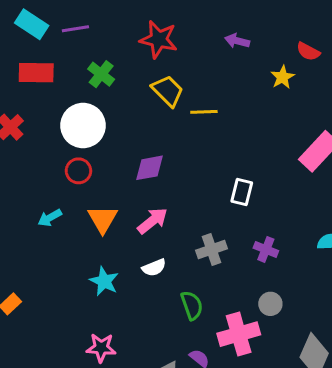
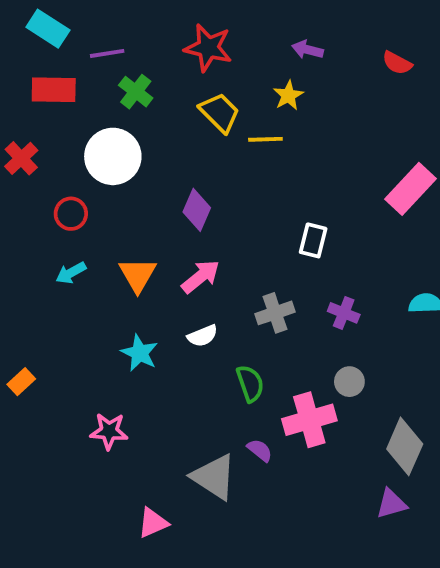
purple line: (75, 29) -> (107, 53), moved
yellow star: (282, 77) -> (288, 95), moved
purple diamond: (149, 168) -> (197, 210), turned -56
red circle: (78, 171) -> (71, 214), moved
pink star: (101, 348) -> (109, 431), moved

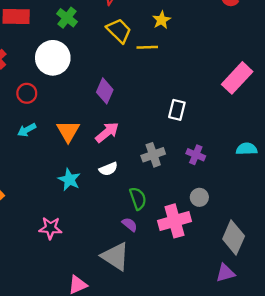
purple semicircle: (260, 450) -> (130, 224), moved

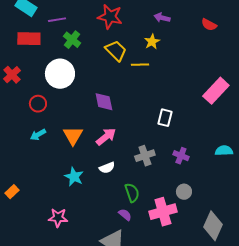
purple diamond: (105, 91) -> (104, 102), turned -35

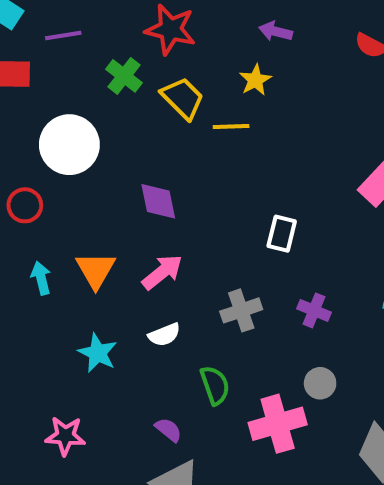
green cross: (72, 40) -> (124, 76), moved
cyan arrow: (38, 135) -> (41, 278), moved, turned 105
purple semicircle: (125, 215) -> (168, 430), moved

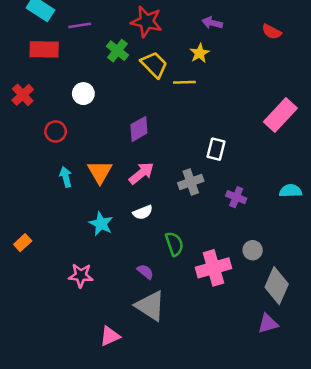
white circle: (69, 145) -> (83, 94), size x0.6
purple diamond: (158, 201) -> (139, 129), turned 72
gray cross: (241, 310) -> (191, 182), moved
gray circle: (320, 383) -> (253, 250), moved

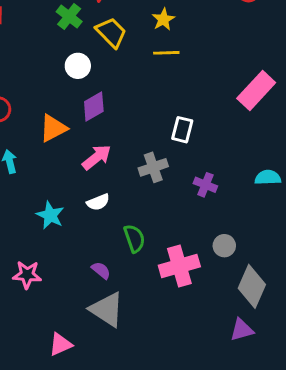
yellow line: (184, 82) -> (166, 53), moved
white circle: (83, 94) -> (78, 66), moved
orange triangle: (100, 172) -> (53, 128), moved, turned 32

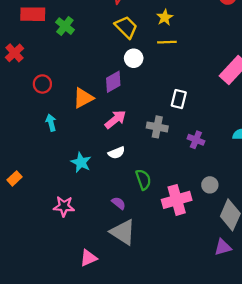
green cross: (69, 17) -> (65, 26), moved
white circle: (78, 66) -> (134, 58), moved
gray cross: (153, 167) -> (157, 127), turned 30

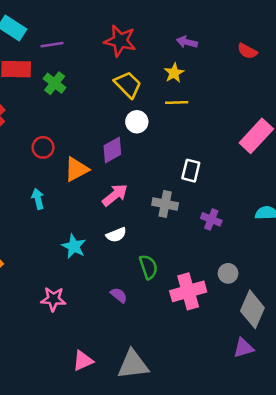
red circle: (42, 84) -> (43, 147), moved
gray triangle: (123, 232) -> (133, 365), moved, turned -40

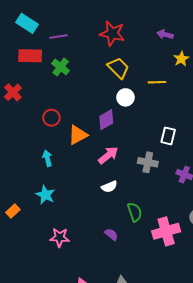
yellow star: (174, 73) -> (181, 59), moved
cyan star: (74, 246) -> (45, 195), moved

